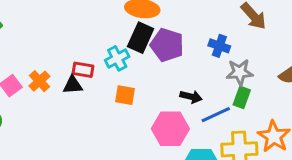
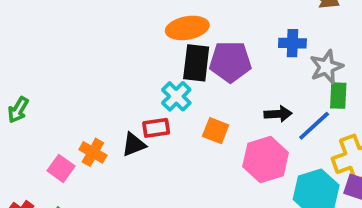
red rectangle: (83, 70) -> (156, 128), moved
orange square: (125, 95) -> (216, 131), moved, turned 30

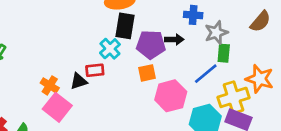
purple pentagon: (230, 62) -> (151, 45), moved
black arrow: (278, 114) -> (174, 40), moved
orange square: (216, 131) -> (147, 73), moved, turned -36
pink square: (61, 168) -> (57, 107), moved, size x1.5

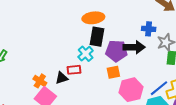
black arrow: (174, 40) -> (134, 47), size x1.5
blue line: (206, 74) -> (159, 88), moved

